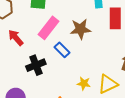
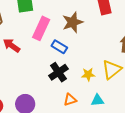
black cross: (36, 65) -> (58, 72), moved

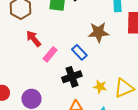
pink rectangle: (41, 28) -> (50, 54), moved, size x0.7

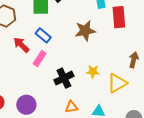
blue rectangle: (79, 52) -> (43, 35), moved
yellow star: (100, 87) -> (93, 72), moved

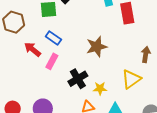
brown star: (85, 31) -> (97, 47), moved
yellow star: (93, 72) -> (100, 88), moved

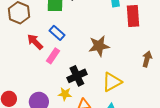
yellow triangle: (131, 79) -> (112, 82), moved
yellow star: (100, 88) -> (65, 94), moved

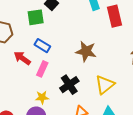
brown star: (99, 46) -> (86, 51), turned 30
yellow star: (65, 94) -> (42, 97), moved

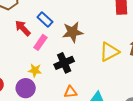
brown star: (86, 51) -> (73, 32), moved, turned -30
yellow triangle: (105, 85) -> (109, 52), moved

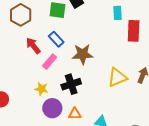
purple circle: (26, 88) -> (52, 108), moved

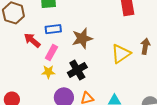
blue rectangle: (56, 39) -> (53, 29), turned -42
yellow star: (41, 89) -> (48, 72), moved

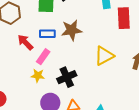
brown star: (82, 38) -> (72, 30), moved
yellow triangle: (121, 54) -> (104, 56), moved

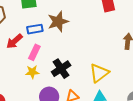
red arrow: (25, 42) -> (14, 41), turned -78
yellow triangle: (104, 56) -> (99, 73), moved

